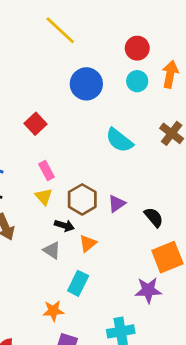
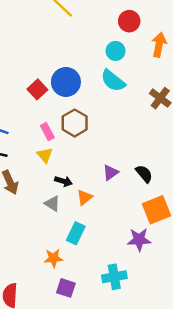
cyan circle: (137, 81) -> (116, 51), moved
blue circle: (86, 84) -> (66, 82), moved
cyan semicircle: (119, 140) -> (113, 81), moved
brown hexagon: (82, 199) -> (75, 123), moved
purple triangle: (117, 204) -> (111, 173), moved

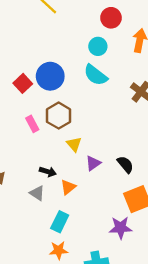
yellow triangle: (45, 155) -> (74, 144), moved
orange star: (53, 258) -> (59, 250), moved

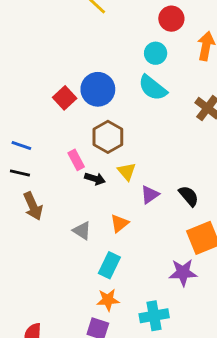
pink rectangle: (32, 124) -> (76, 160), moved
black arrow: (48, 172) -> (95, 179), moved

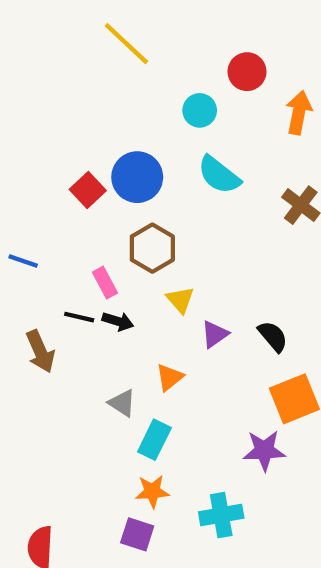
cyan circle: (156, 53) -> (200, 110), moved
black line: (20, 173) -> (79, 317), moved
black arrow: (95, 179) -> (118, 321), moved
gray triangle: (82, 231) -> (122, 403), moved

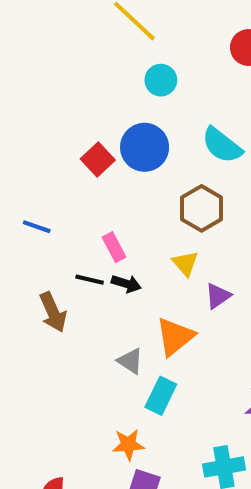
cyan circle: (200, 110) -> (161, 80), moved
brown hexagon: (152, 248) -> (202, 208), moved
orange triangle: (170, 377) -> (175, 337), size x1.5
orange star: (152, 491) -> (128, 445), moved

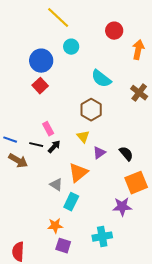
blue circle: (145, 147) -> (41, 61), moved
blue line: (37, 227) -> (10, 140), moved
black arrow: (126, 284) -> (54, 147), turned -64
brown arrow: (53, 312) -> (18, 161), turned -36

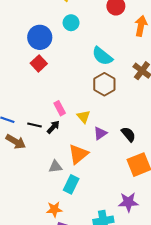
brown hexagon: (91, 110) -> (104, 84), moved
pink rectangle: (48, 129) -> (60, 108), moved
gray triangle: (56, 185) -> (55, 167), turned -40
purple star: (122, 207) -> (128, 202), moved

